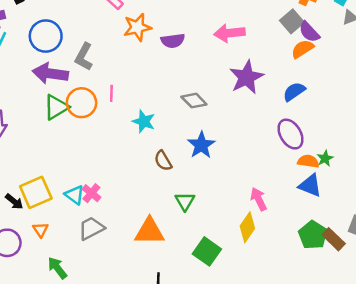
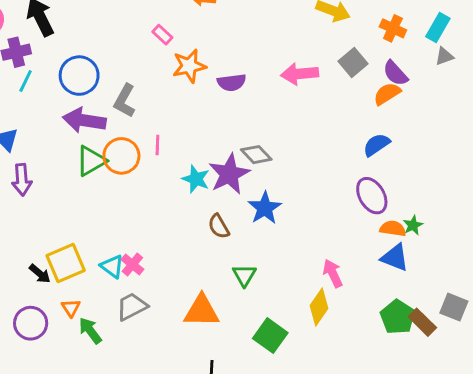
gray square: (292, 21) -> (353, 63), moved
purple star: (246, 77) -> (229, 174), moved
green arrow: (57, 268) -> (90, 331), moved

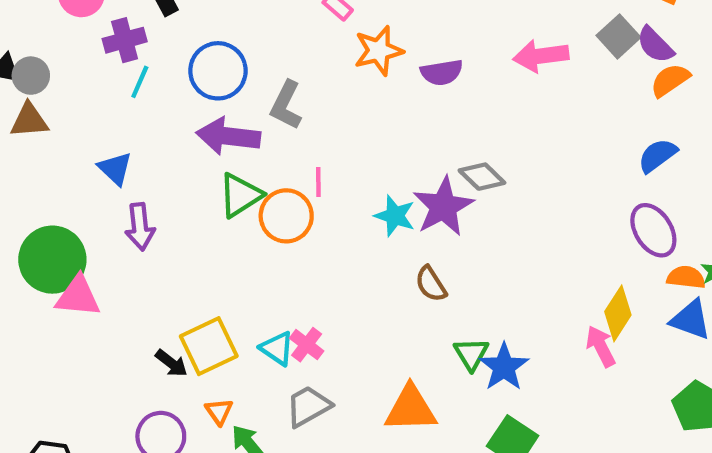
purple semicircle: (395, 73) -> (655, 45), moved
pink line: (157, 145) -> (318, 182), moved
orange circle: (121, 156) -> (286, 216), moved
blue star: (265, 208) -> (504, 367), moved
yellow diamond: (319, 307) -> (618, 313), moved

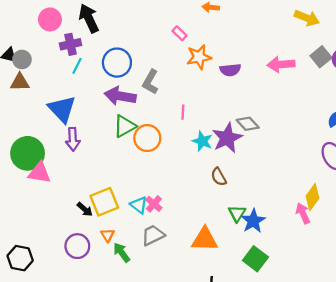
blue triangle: (115, 169) -> (62, 109), size x1.6
pink line: (318, 182) -> (183, 112), moved

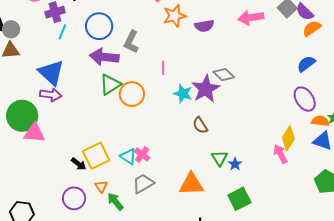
purple arrow: (73, 139) -> (51, 95), moved, turned -75
blue star: (253, 221) -> (235, 164), size x0.6
green square: (255, 259) -> (239, 199), turned 30

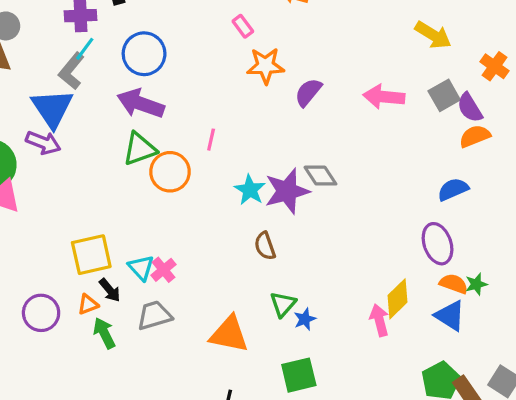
purple semicircle: (204, 26) -> (308, 92), turned 126
gray L-shape: (131, 42) -> (71, 71), moved
pink line: (163, 68) -> (211, 140), moved
black arrow: (79, 164) -> (110, 290), moved
orange triangle: (101, 186) -> (88, 304), turned 32

